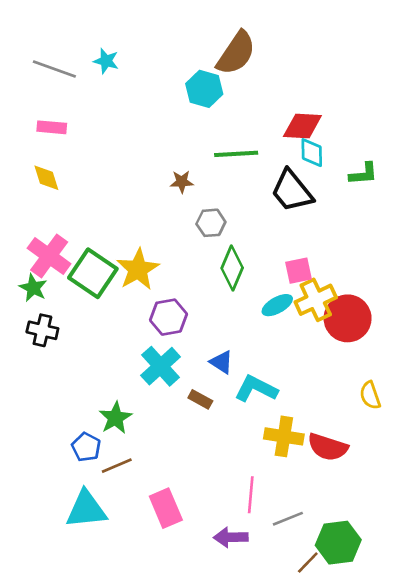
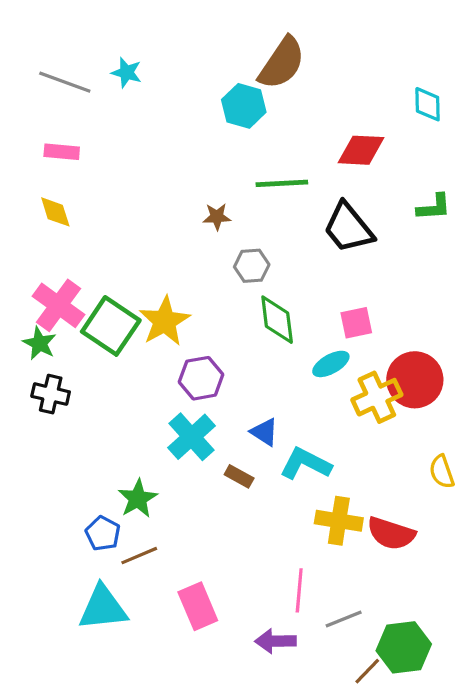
cyan diamond: (312, 153) -> (428, 104), moved
green diamond: (232, 268) -> (277, 320), turned -30
yellow cross: (316, 300) -> (377, 397), moved

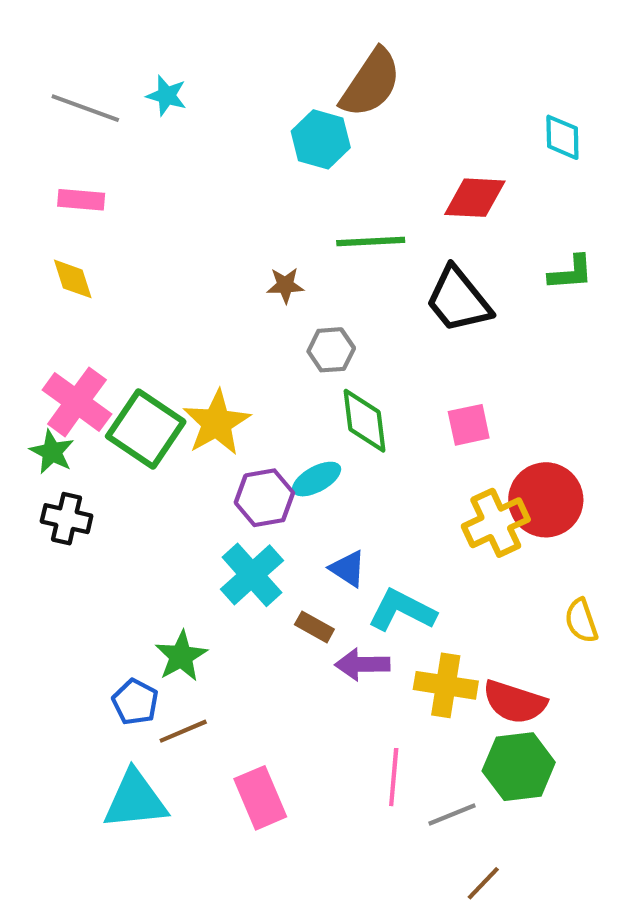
cyan ellipse: (331, 364) -> (317, 479), moved
purple arrow: (275, 641) -> (362, 664), moved
green hexagon: (404, 647) -> (519, 767), moved

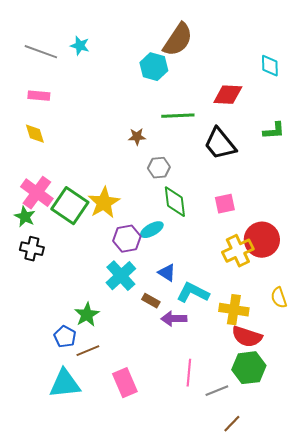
yellow cross: (446, 685) -> (234, 310), moved

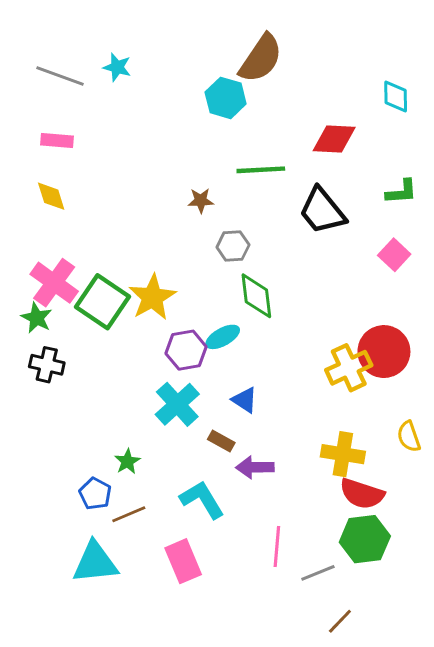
pink square: (225, 204) -> (394, 255), moved, turned -35
cyan L-shape: (193, 293) -> (202, 500), moved, turned 32
green star: (87, 315) -> (127, 461), size x0.7

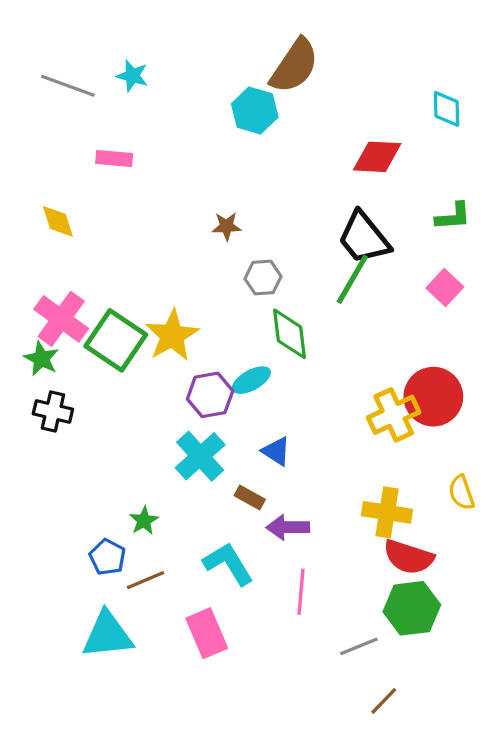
pink rectangle: (57, 140) -> (114, 158), moved
green line: (261, 170) -> (352, 279), moved, turned -57
pink line: (277, 546) -> (301, 592), moved

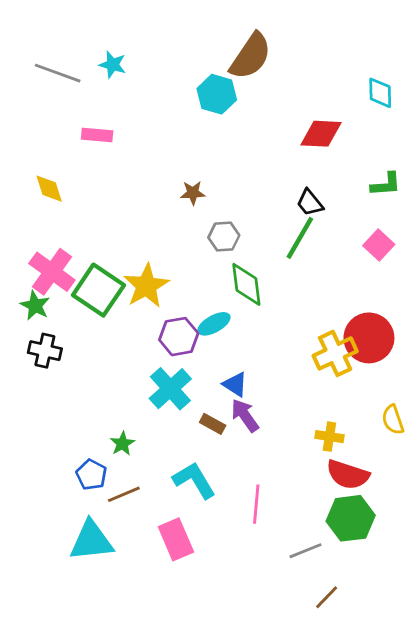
black trapezoid: (364, 238) -> (310, 203), size x0.6
yellow cross: (387, 512) -> (329, 437), size x0.7
purple arrow: (288, 527) -> (245, 415), moved, turned 56

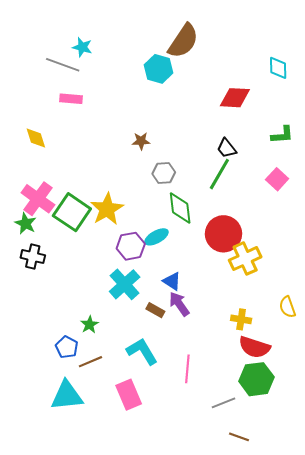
gray line: (58, 73) -> (63, 65), moved
red circle: (369, 338) -> (223, 234), moved
brown line: (327, 597) -> (239, 437), turned 66

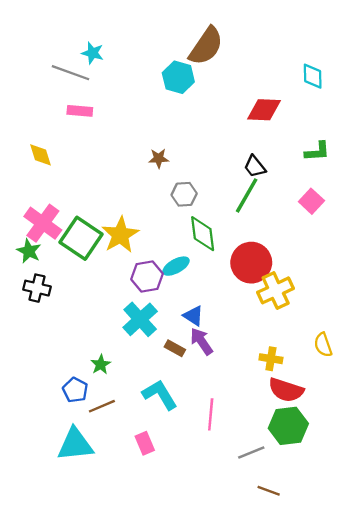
pink rectangle: (129, 395) -> (145, 443), size x0.7

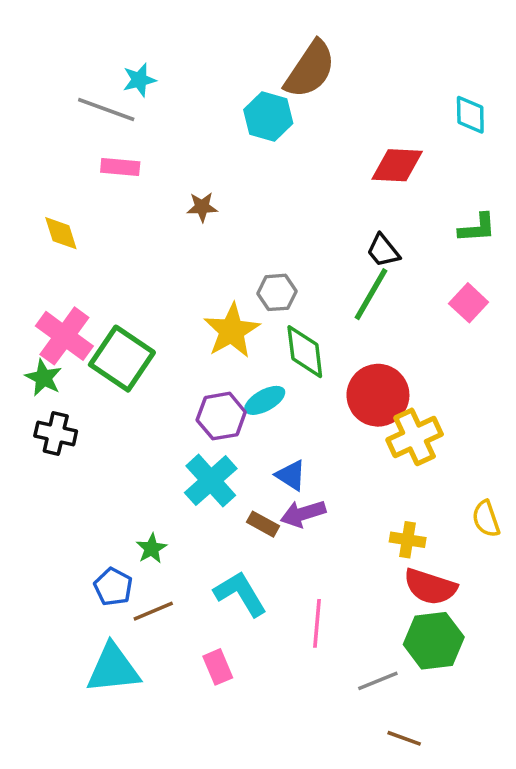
cyan star: (93, 53) -> (139, 80), turned -30
brown star: (159, 158) -> (202, 207), moved
yellow star: (120, 235) -> (232, 331), moved
purple arrow: (201, 341) -> (303, 514), turned -72

